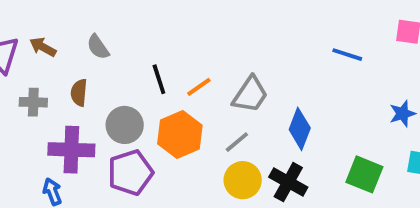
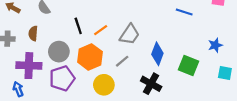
green square: (364, 174) -> (189, 66), moved
yellow circle: (243, 180) -> (104, 85), moved

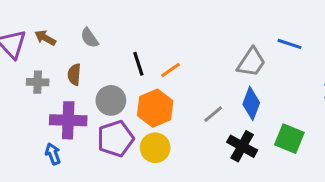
gray trapezoid: (130, 34) -> (251, 62), moved
gray line: (122, 61) -> (213, 114), moved
green square: (189, 66) -> (289, 139), moved
yellow circle: (104, 85) -> (155, 148), moved

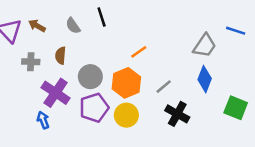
black line: (138, 64) -> (102, 17), moved
gray line: (213, 114) -> (164, 87), moved
purple cross: (68, 120) -> (56, 93), turned 32
black cross: (242, 146) -> (177, 114), moved

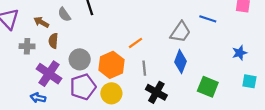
brown arrow: (37, 26) -> (41, 22), moved
orange line: (139, 52) -> (136, 43), moved
gray line: (164, 87) -> (144, 68), turned -56
blue arrow: (43, 120) -> (38, 98), turned -56

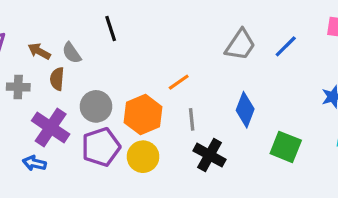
gray semicircle: (64, 14) -> (72, 53), moved
blue line: (208, 19) -> (286, 46), turned -63
gray trapezoid: (180, 32) -> (240, 45), moved

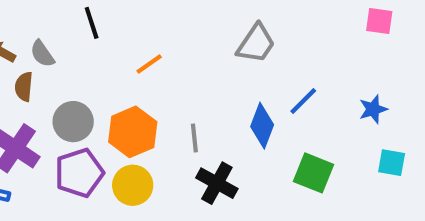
blue line: (286, 46) -> (303, 101), moved
orange line: (179, 82) -> (149, 64), moved

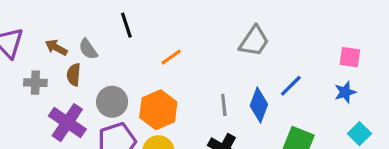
pink square: (379, 21) -> (350, 57), moved
gray line: (194, 138) -> (224, 105), moved
cyan square: (392, 163) -> (359, 134), turned 35

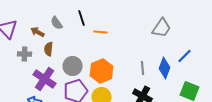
gray semicircle: (88, 49) -> (57, 23), moved
orange line: (171, 57) -> (101, 32), moved, turned 40

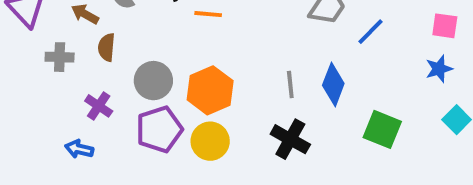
blue line: (185, 56) -> (370, 32), moved
purple cross: (45, 79) -> (99, 106), size x0.6

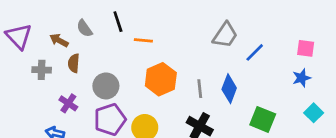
orange hexagon: (210, 90) -> (161, 79), moved

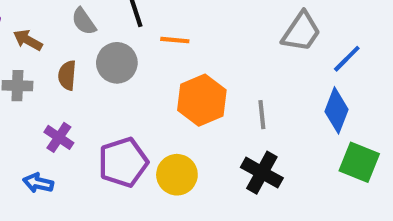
brown arrow: (59, 40) -> (28, 40), moved
gray circle: (106, 86) -> (117, 63), moved
blue diamond: (229, 89) -> (336, 110), moved

